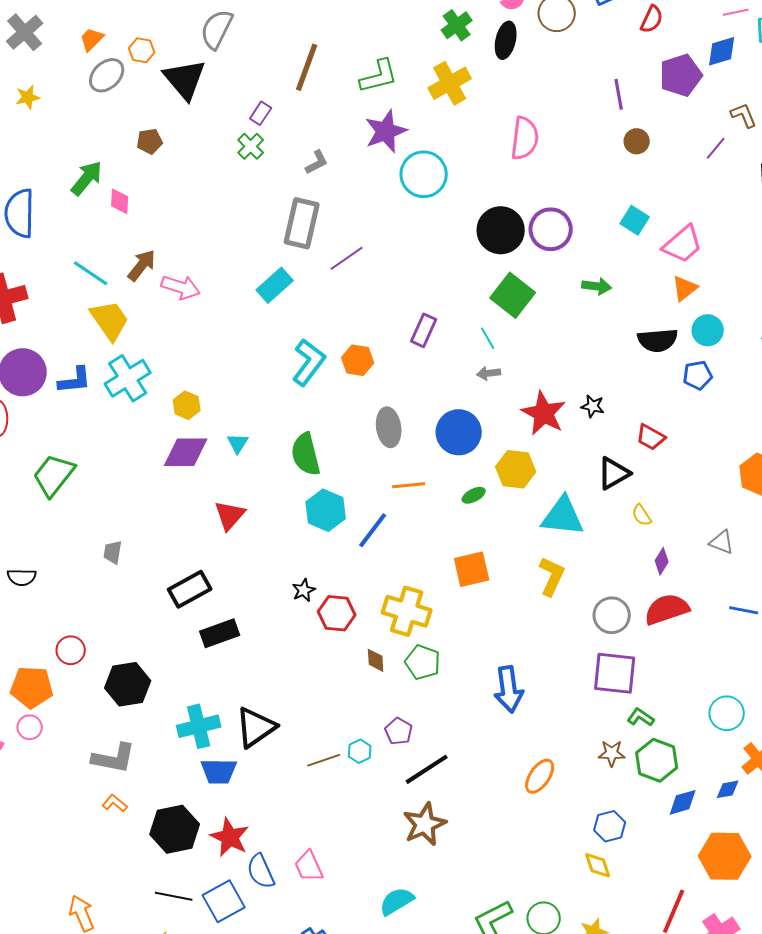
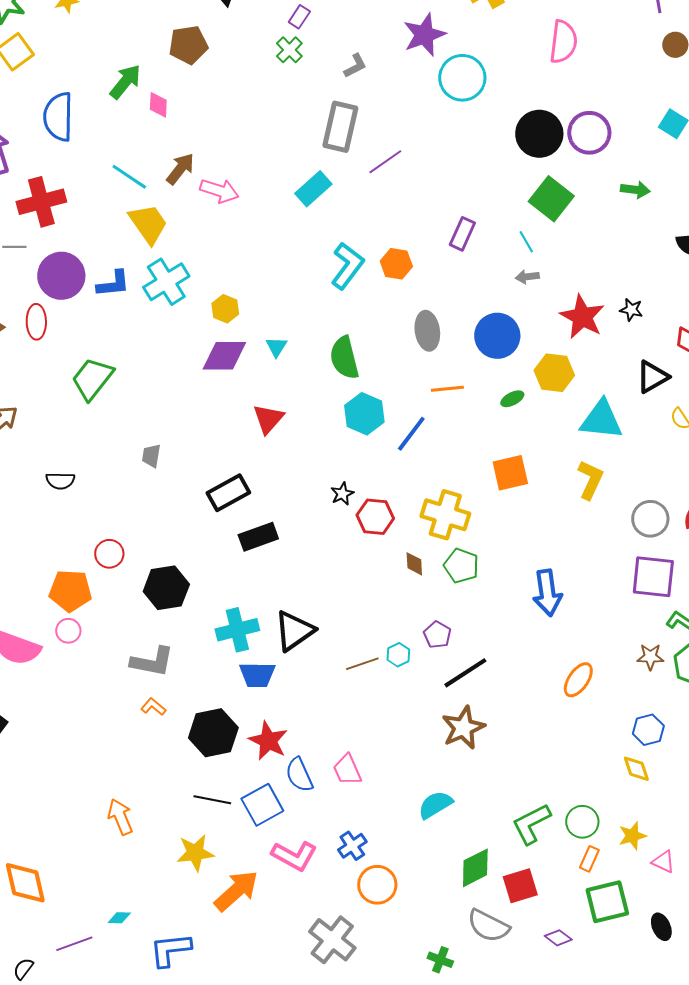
brown pentagon: (150, 141) -> (188, 45), size x1.5

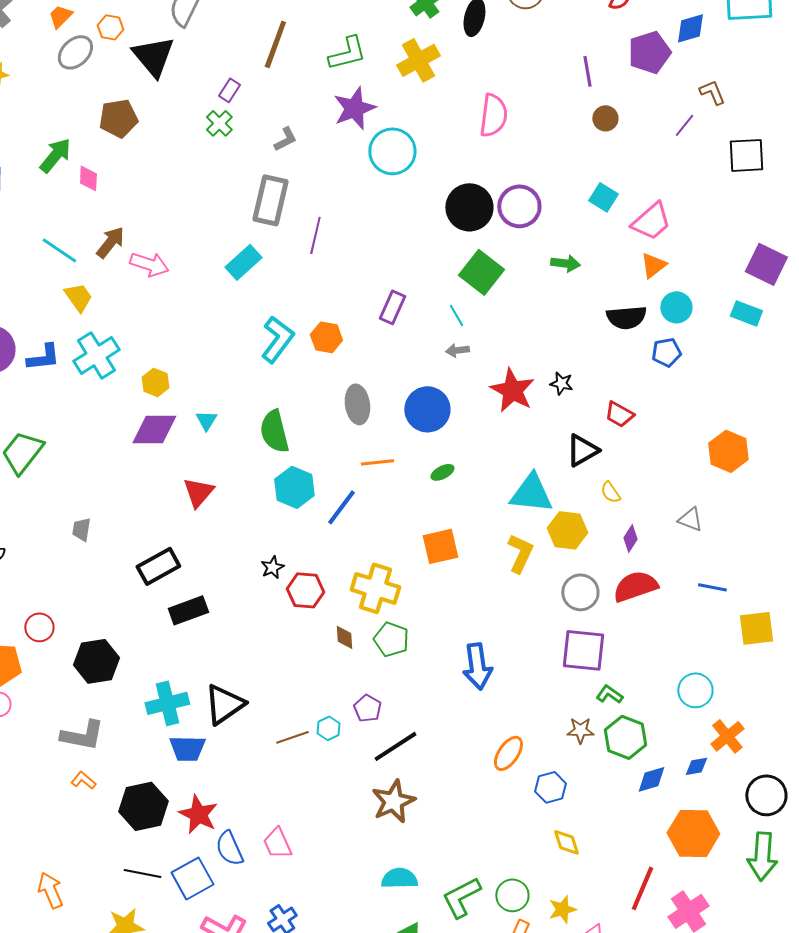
purple line: (385, 162) -> (315, 235), turned -42
yellow trapezoid: (148, 224) -> (78, 297), size x0.7
yellow hexagon: (554, 373) -> (567, 530), moved
blue hexagon: (648, 730) -> (550, 787), moved
cyan semicircle: (435, 805) -> (399, 878), moved, turned 30

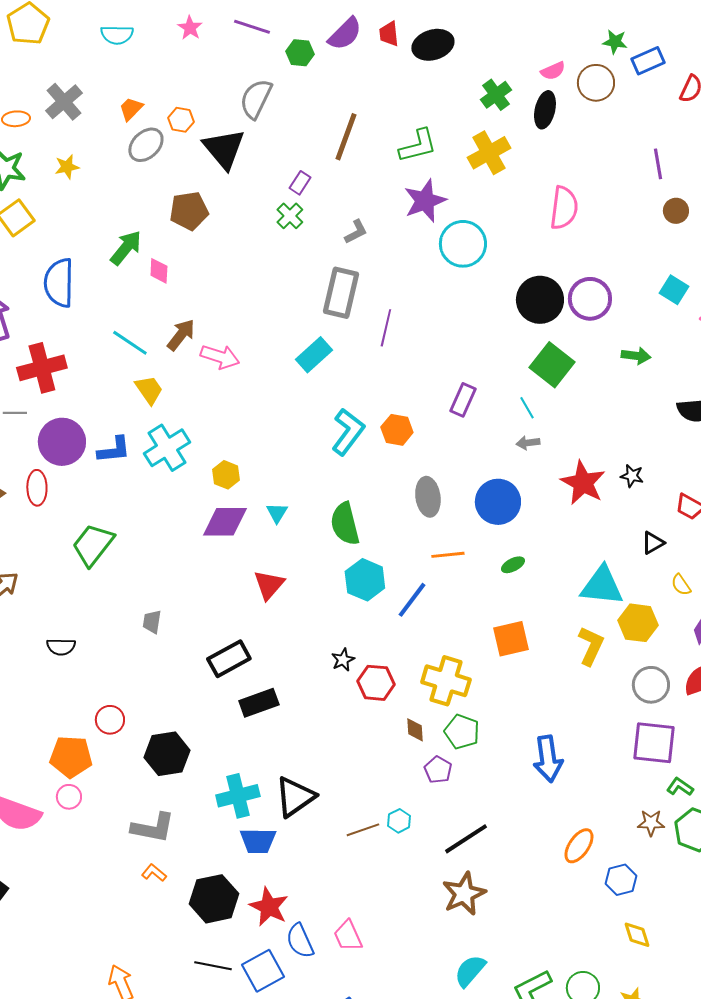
black triangle: (582, 450) -> (653, 543), size x0.7
purple pentagon: (367, 708) -> (438, 770), moved
cyan semicircle: (399, 878) -> (470, 971), turned -48

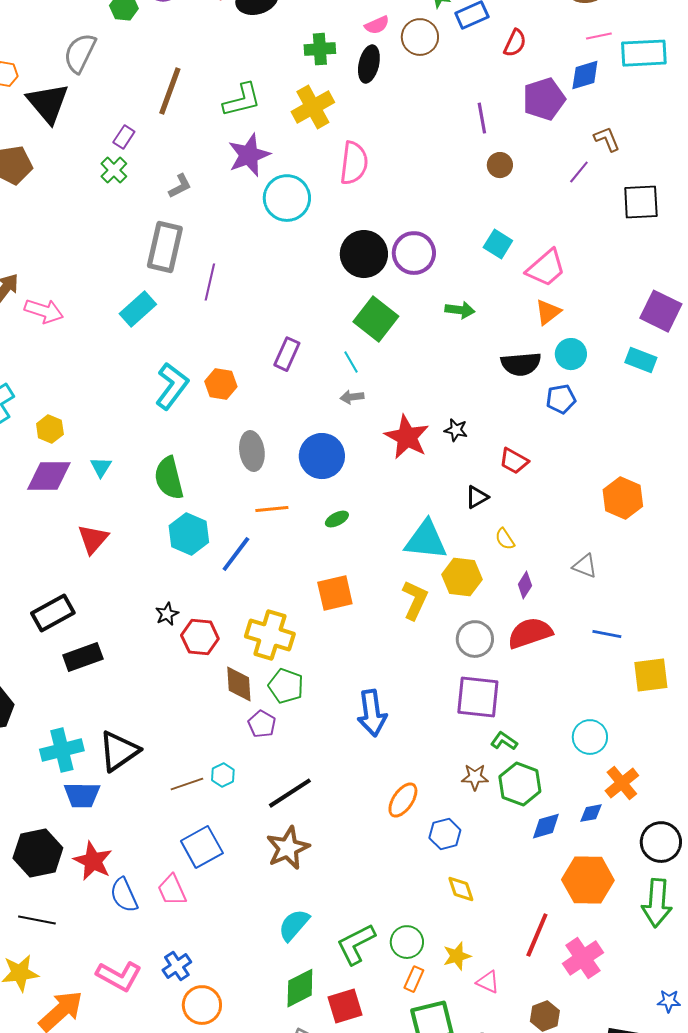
green cross: (496, 95) -> (320, 49), turned 32
pink semicircle: (564, 208) -> (354, 163), moved
brown diamond: (415, 730) -> (239, 684), size x1.5
blue square: (263, 971) -> (202, 847), moved

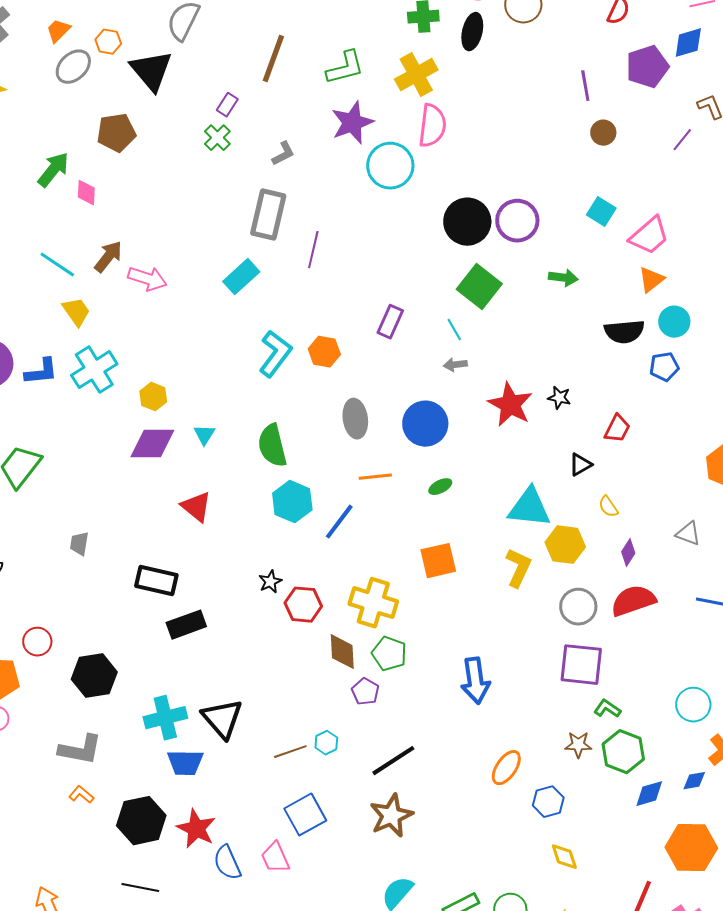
pink semicircle: (354, 163) -> (432, 126), moved
red trapezoid: (514, 461) -> (617, 429), turned -92
red triangle: (93, 539) -> (196, 507), turned -32
black rectangle: (53, 613) -> (156, 581), turned 42
black triangle: (119, 751) -> (222, 719), turned -36

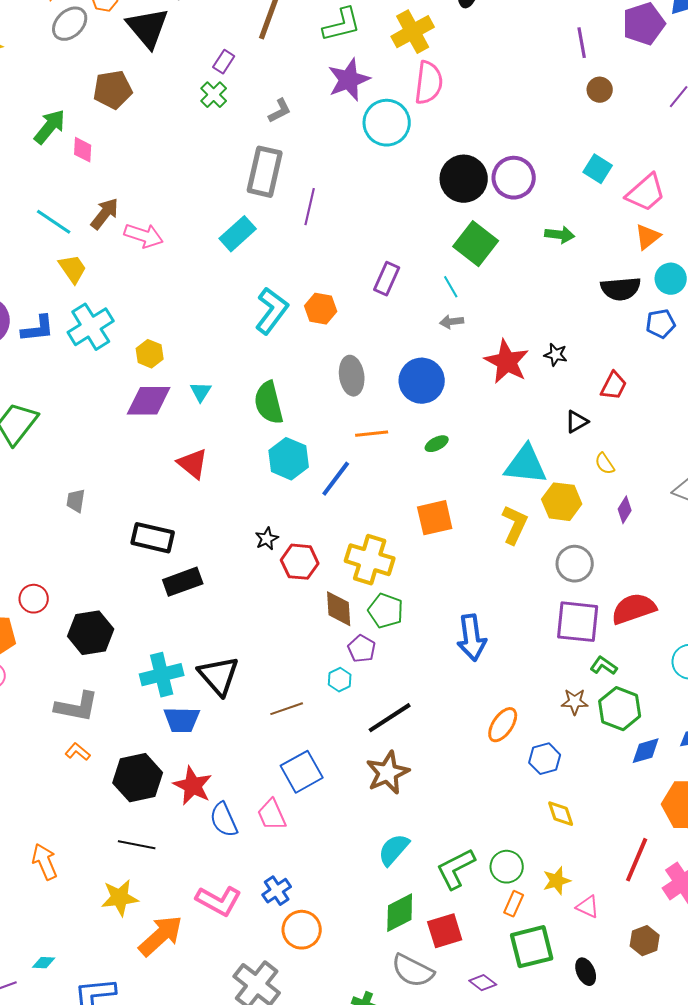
red semicircle: (633, 601) -> (634, 609), moved
cyan hexagon: (326, 743) -> (340, 680), moved

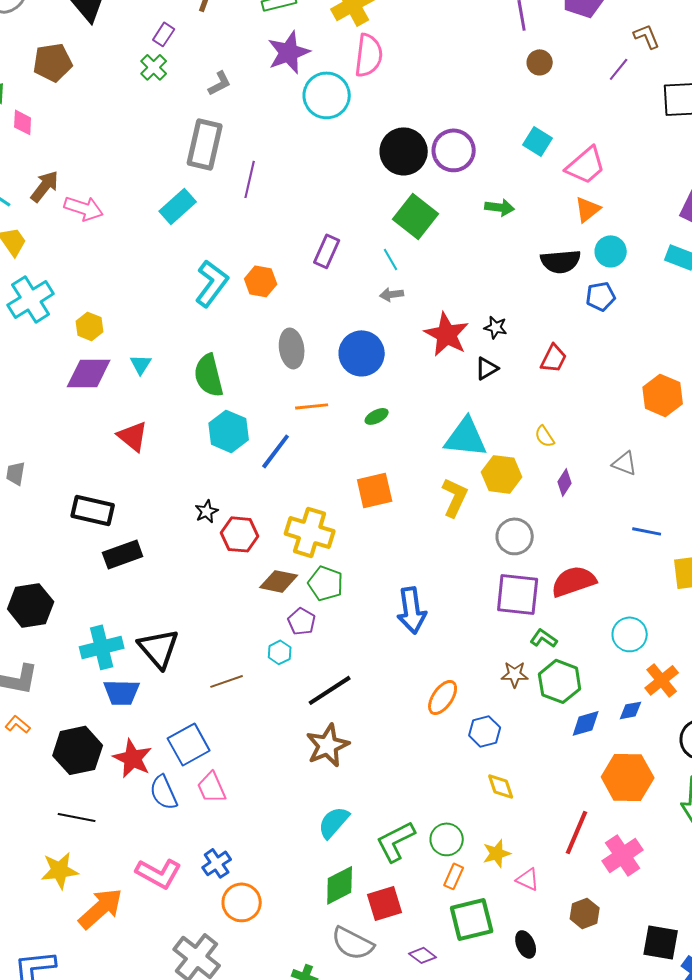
black triangle: (577, 422) -> (487, 368), moved
brown diamond: (339, 609) -> (279, 581), turned -75
blue square: (302, 772) -> (189, 744), moved

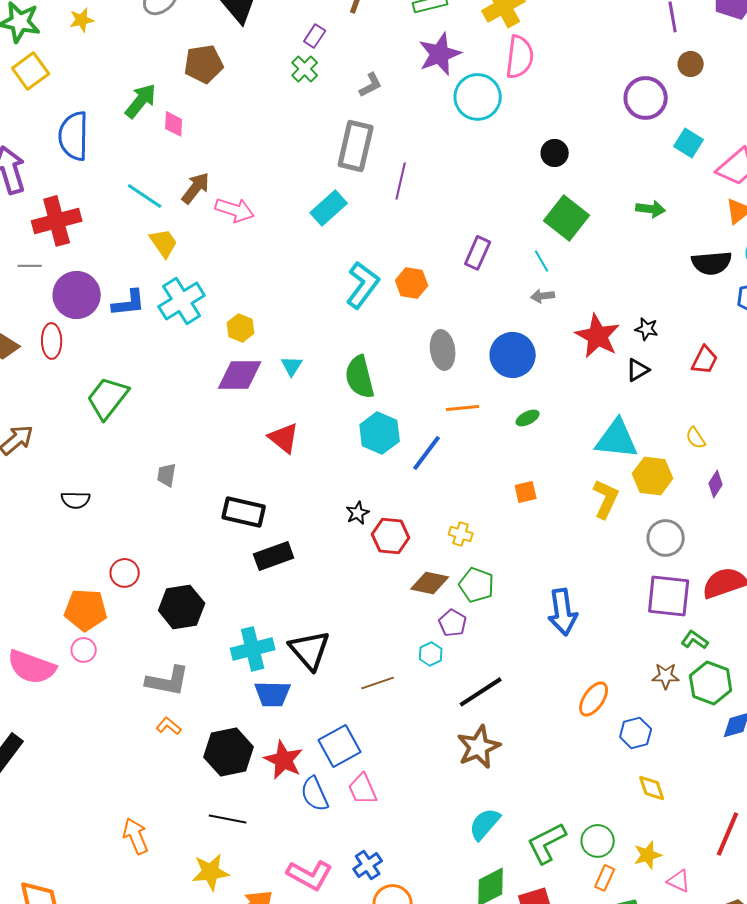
purple circle: (454, 150) -> (646, 98), moved
black circle: (404, 151) -> (555, 153), size x0.6
orange square: (375, 490) -> (526, 492), size x0.6
yellow cross: (310, 532) -> (461, 534), size x0.5

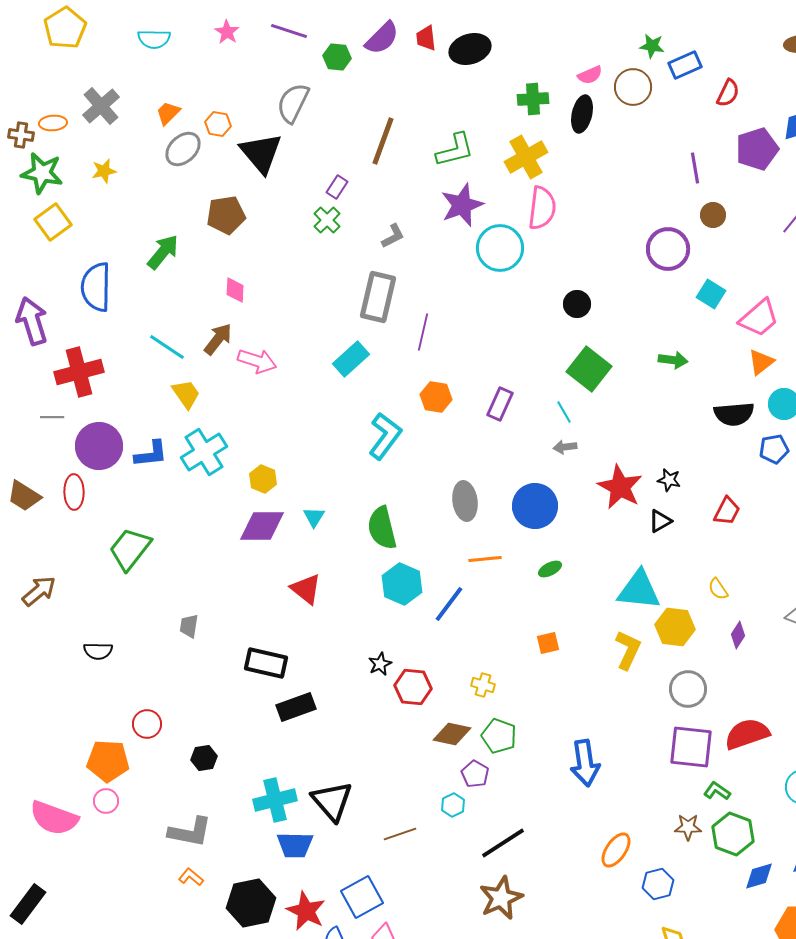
pink diamond: (174, 124) -> (235, 290), moved
orange hexagon: (412, 283) -> (436, 397), moved
black hexagon: (182, 607) -> (204, 758), size x0.6

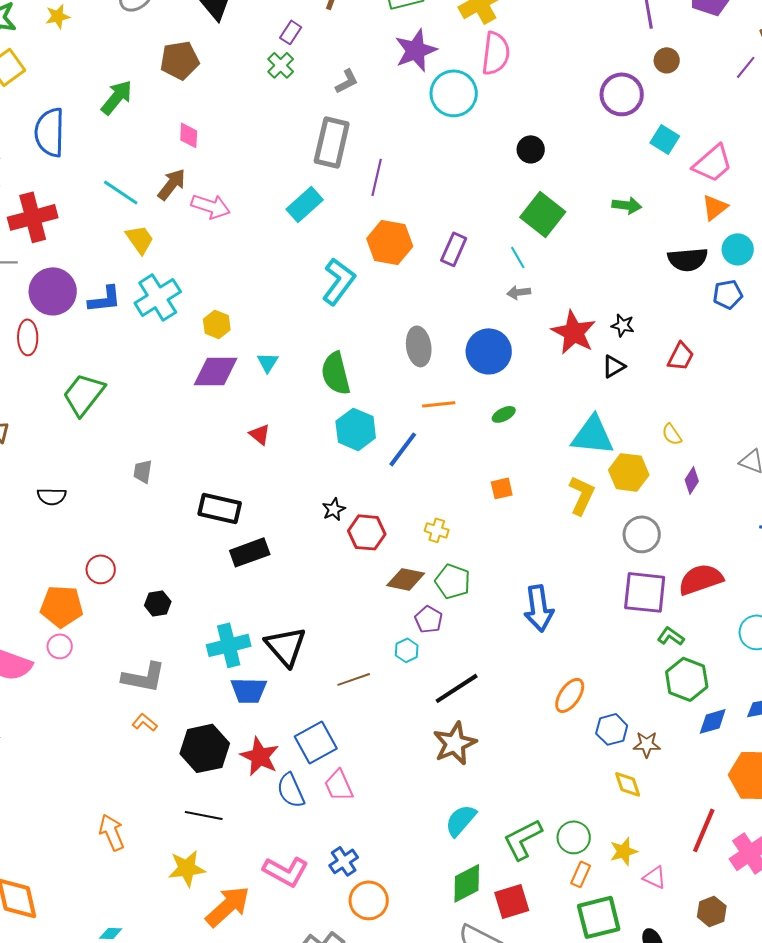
orange hexagon: (436, 397) -> (390, 242), size x1.4
red triangle: (306, 589) -> (260, 434), size x0.7
brown star: (688, 827) -> (647, 744), moved

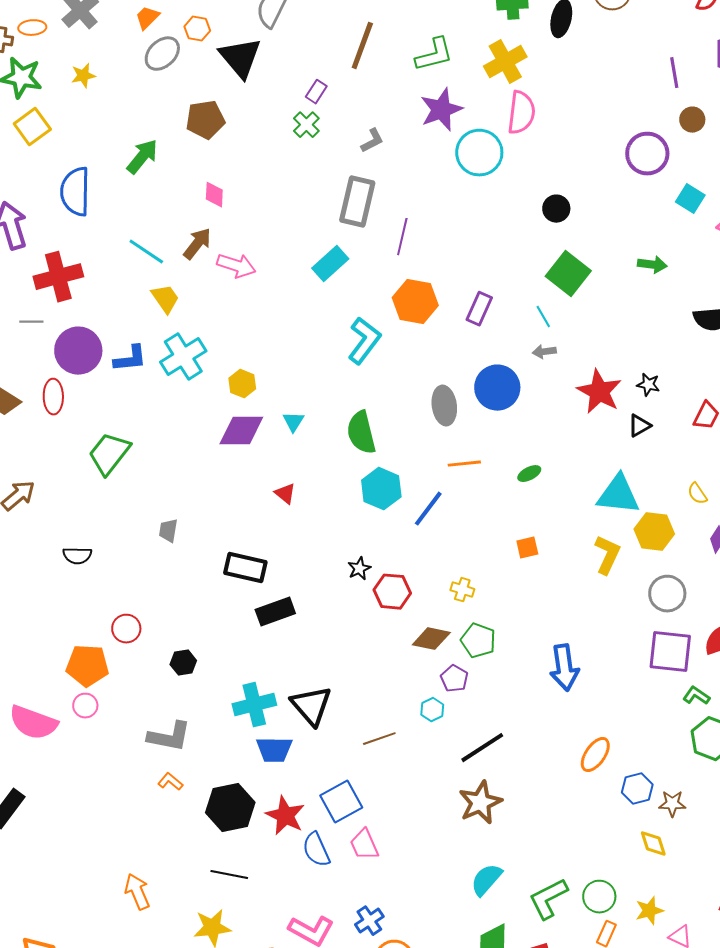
blue circle: (489, 351) -> (497, 388), moved

